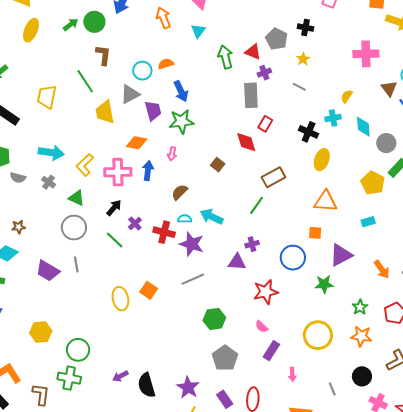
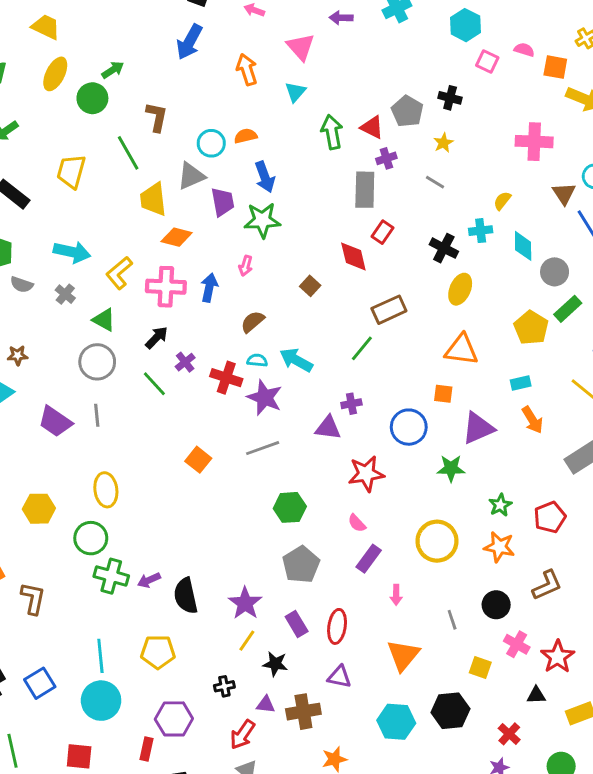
green circle: (94, 22) -> (92, 98), moved
orange diamond: (137, 143) -> (177, 237), moved
orange arrow: (382, 269) -> (532, 420), moved
yellow ellipse: (120, 299) -> (106, 490), moved
green cross: (69, 378) -> (111, 576), moved

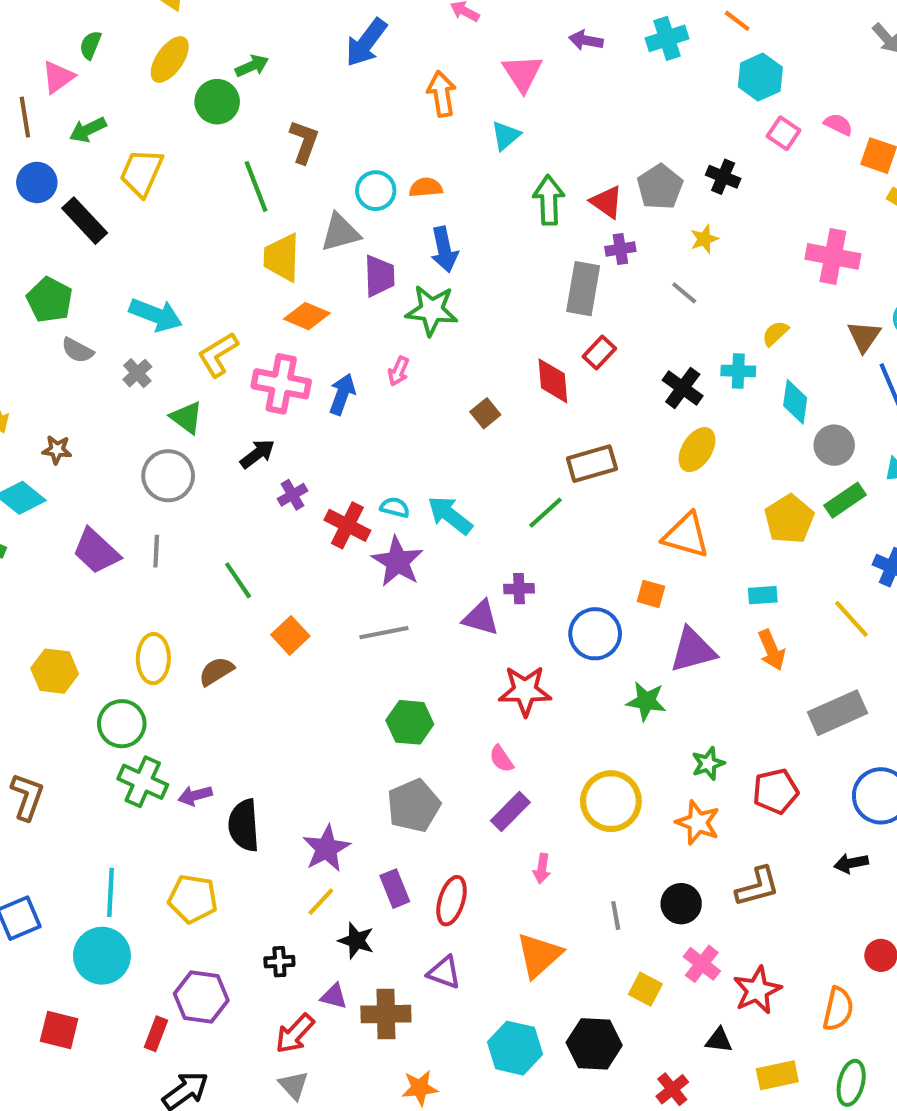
yellow trapezoid: (71, 171) -> (141, 173), moved
brown semicircle: (253, 322) -> (216, 671), moved
green line: (154, 384) -> (238, 580), moved

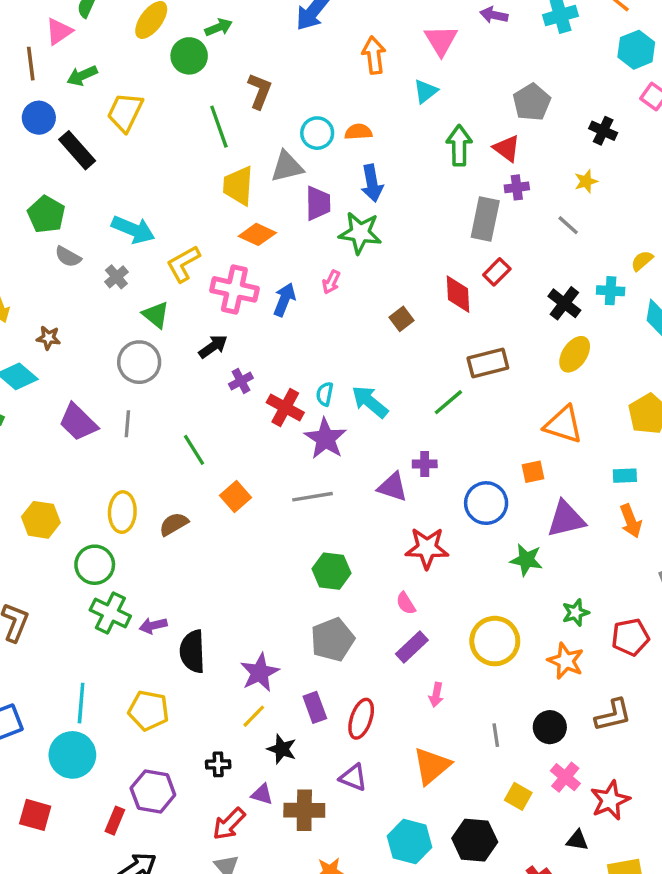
gray pentagon: (660, 187) -> (532, 102), moved
cyan semicircle: (395, 507) -> (325, 394), turned -95
orange square: (651, 594) -> (533, 472), turned -30

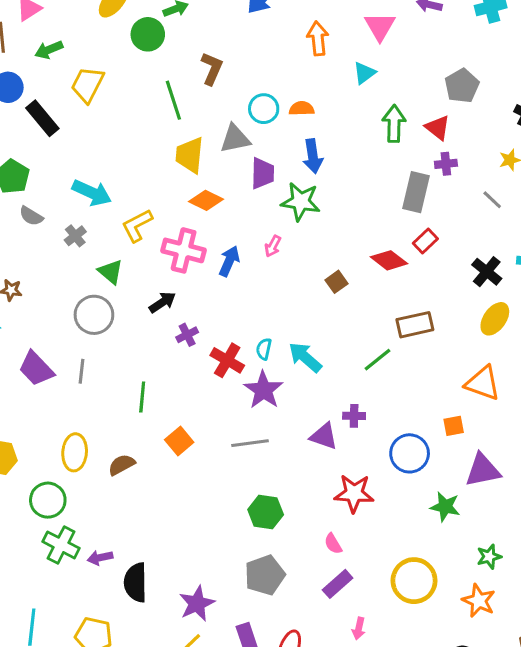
red diamond: (458, 294) -> (389, 260), turned -51
green line: (194, 450) -> (142, 397), turned 36

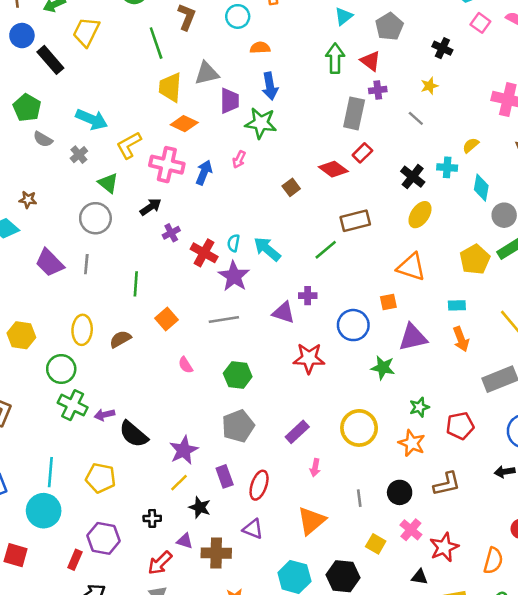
cyan triangle: (364, 73) -> (344, 16), moved
cyan circle: (264, 109) -> (238, 16), moved
pink semicircle: (333, 544) -> (186, 365), moved
black semicircle: (136, 582) -> (134, 434), turned -48

